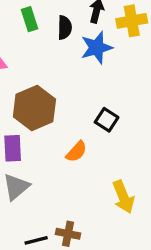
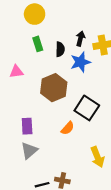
brown hexagon: (34, 108) -> (54, 88), moved
black square: (107, 120) -> (87, 108), size x1.6

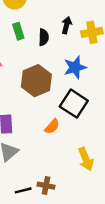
blue star: (80, 62) -> (75, 67), moved

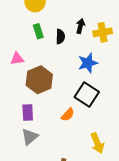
brown hexagon: (36, 81) -> (39, 80), moved

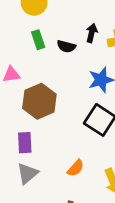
black semicircle: (60, 37) -> (66, 46), turned 104
orange semicircle: (68, 115) -> (76, 168), moved

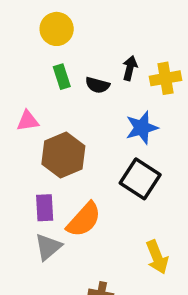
orange semicircle: (76, 168) -> (84, 220), moved, size x1.6

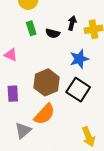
pink triangle: (28, 121) -> (11, 55), turned 32
brown hexagon: (63, 155) -> (47, 82), moved
purple rectangle: (45, 208) -> (13, 94), moved

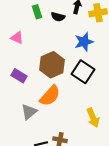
purple rectangle: (13, 94) -> (19, 76), turned -56

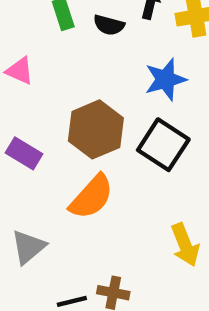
gray triangle: (29, 112) -> (28, 247), moved

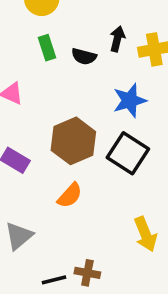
orange semicircle: (91, 197) -> (70, 195), size x0.7

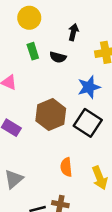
black arrow: (117, 39) -> (73, 32), moved
orange semicircle: (70, 195) -> (66, 167), moved, turned 132

